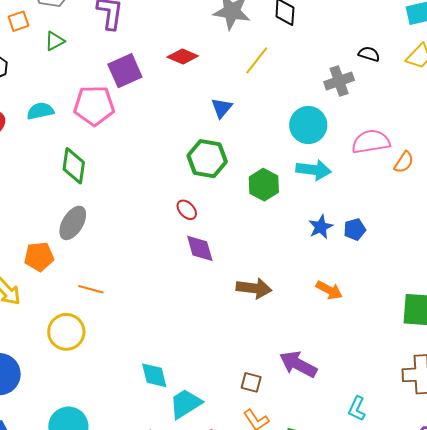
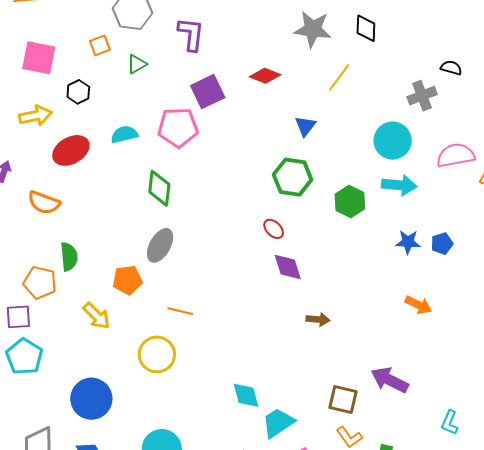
blue star: (321, 227) -> (408, 242), turned 30
brown arrow: (254, 288) -> (318, 319), moved, size x0.7
brown square: (251, 382) -> (343, 400), size x1.4

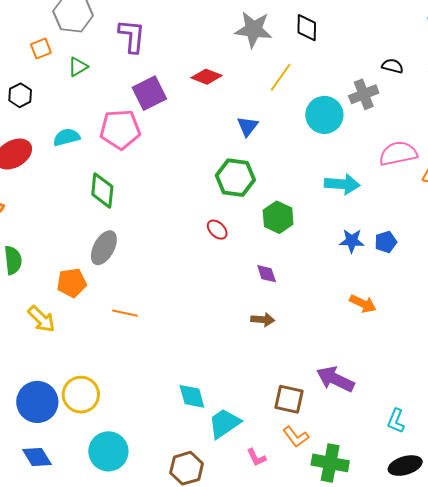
cyan circle: (393, 141) -> (324, 115), moved
green hexagon: (350, 202) -> (278, 217), moved
purple diamond: (288, 267) -> (267, 274), moved, size x0.7
yellow circle: (157, 354) -> (81, 395), moved

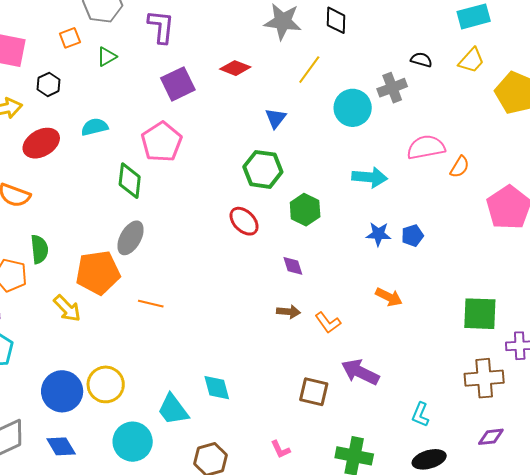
pink pentagon: (120, 129) -> (162, 142), moved, turned -30
red ellipse: (217, 230) -> (244, 221), size x1.4
orange pentagon: (72, 283) -> (98, 273), size x1.5
cyan trapezoid: (224, 423) -> (173, 409), moved, turned -93
orange L-shape: (296, 437) -> (328, 323), moved

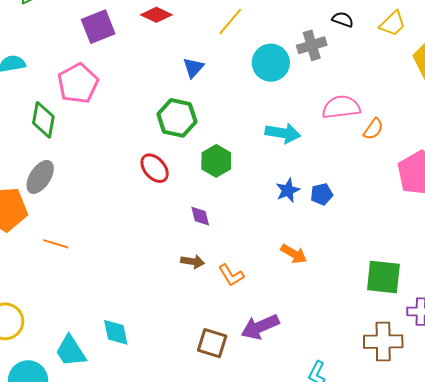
blue star: (378, 234) -> (288, 190), turned -30
purple arrow: (360, 372) -> (260, 327), turned -54

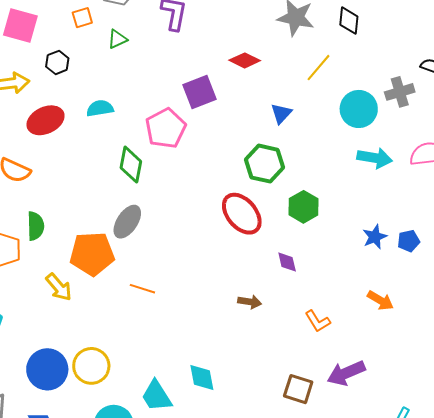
purple square: (98, 27) -> (199, 92), moved
cyan arrow: (283, 133) -> (375, 158), moved
red ellipse: (155, 168) -> (242, 214), size x1.4
brown arrow: (193, 262) -> (250, 302), moved

